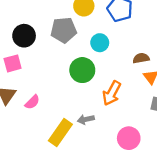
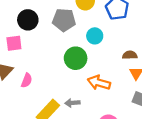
orange arrow: (112, 93) -> (99, 83), turned 70
pink semicircle: (32, 102) -> (27, 80), turned -32

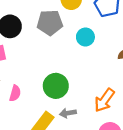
green circle: (76, 58) -> (56, 86), moved
orange arrow: (99, 83) -> (104, 100), moved, turned -65

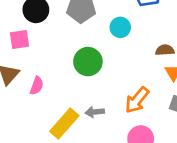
green circle: (56, 86) -> (88, 62), moved

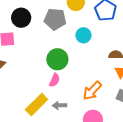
pink semicircle: (37, 86) -> (55, 80), moved
gray arrow: (95, 112) -> (59, 105), moved

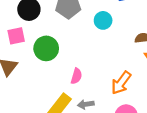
green circle: (57, 59) -> (46, 48), moved

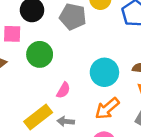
cyan circle: (103, 20) -> (104, 72), moved, size x1.5

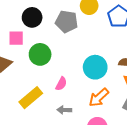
yellow rectangle: (38, 117) -> (31, 98), moved

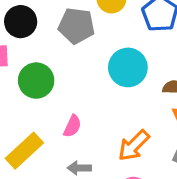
cyan circle: (95, 67) -> (128, 67), moved

